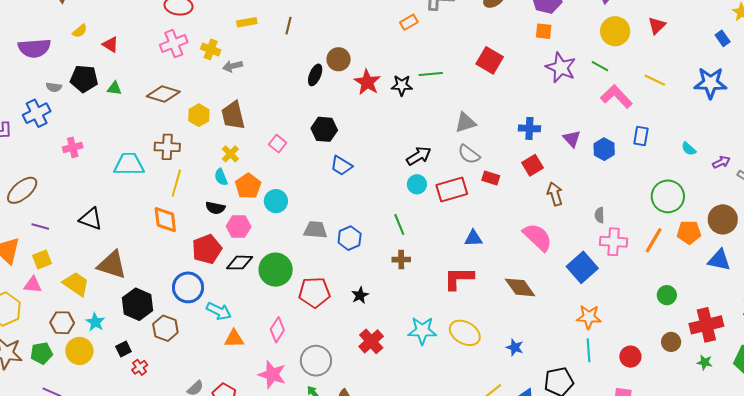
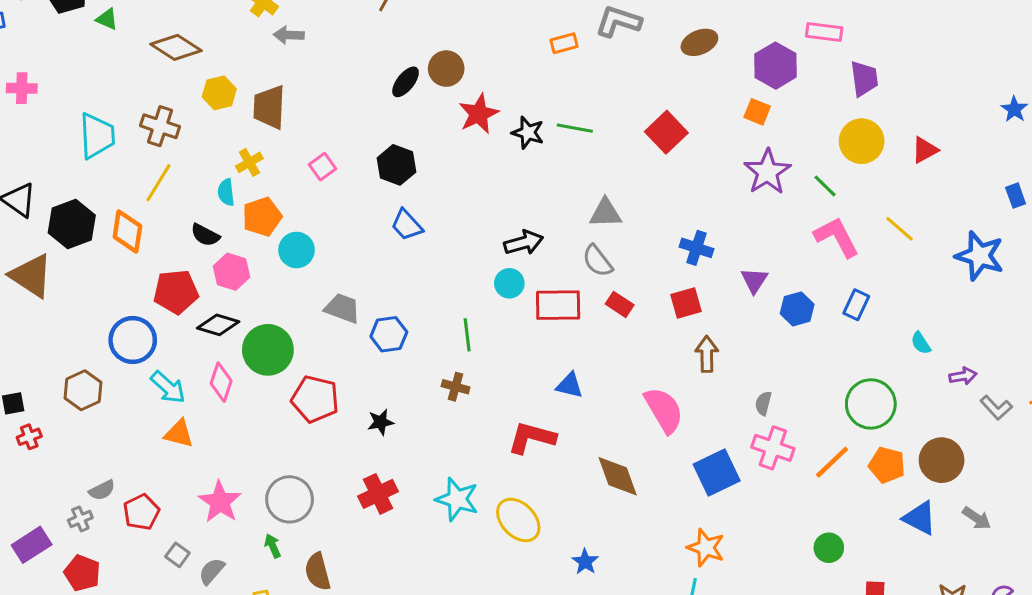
cyan trapezoid: (129, 164) -> (97, 136), turned 72
black hexagon: (138, 304) -> (72, 224), moved
pink diamond: (277, 330) -> (221, 382), moved, turned -30

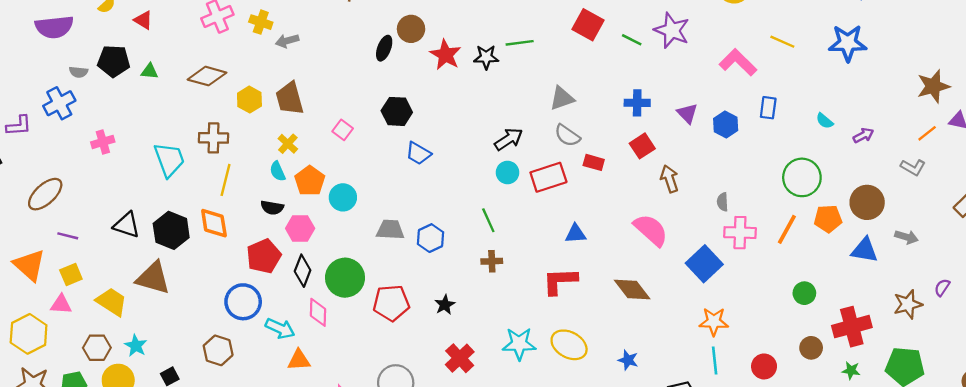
green line: (825, 186) -> (632, 40), moved
black diamond: (218, 325) -> (303, 271), turned -68
gray L-shape: (996, 408) -> (913, 167), moved

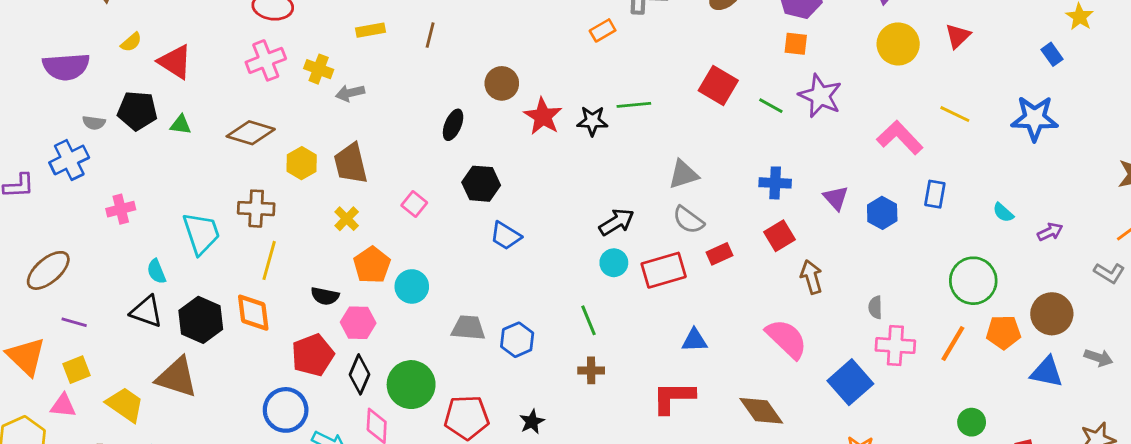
red triangle: (143, 20) -> (175, 62), size x1.5
black ellipse: (384, 48) -> (453, 125), moved
red rectangle: (594, 162) -> (720, 254), turned -42
cyan semicircle: (278, 171) -> (156, 271), moved

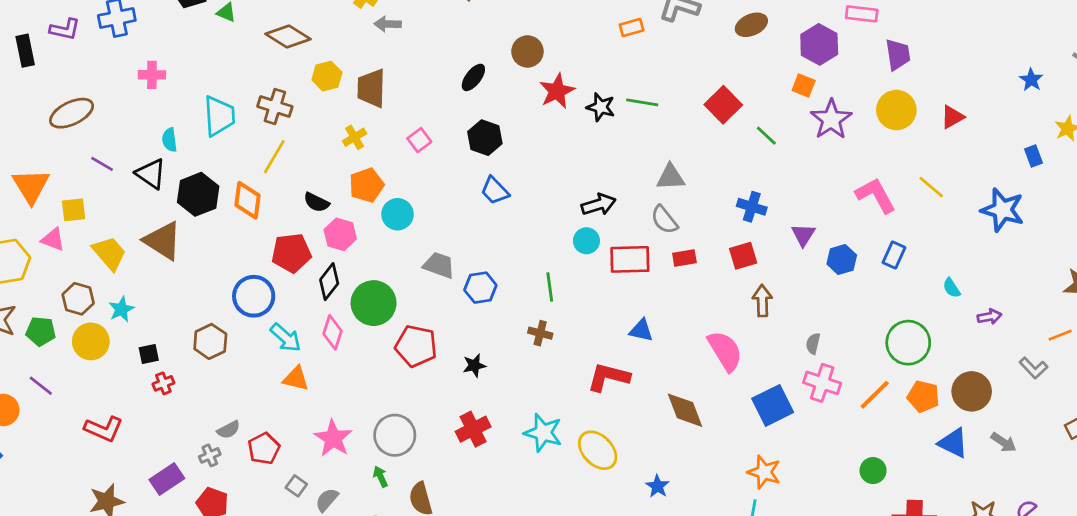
purple star: (820, 96) -> (831, 119), moved
purple line: (74, 322) -> (102, 164), moved

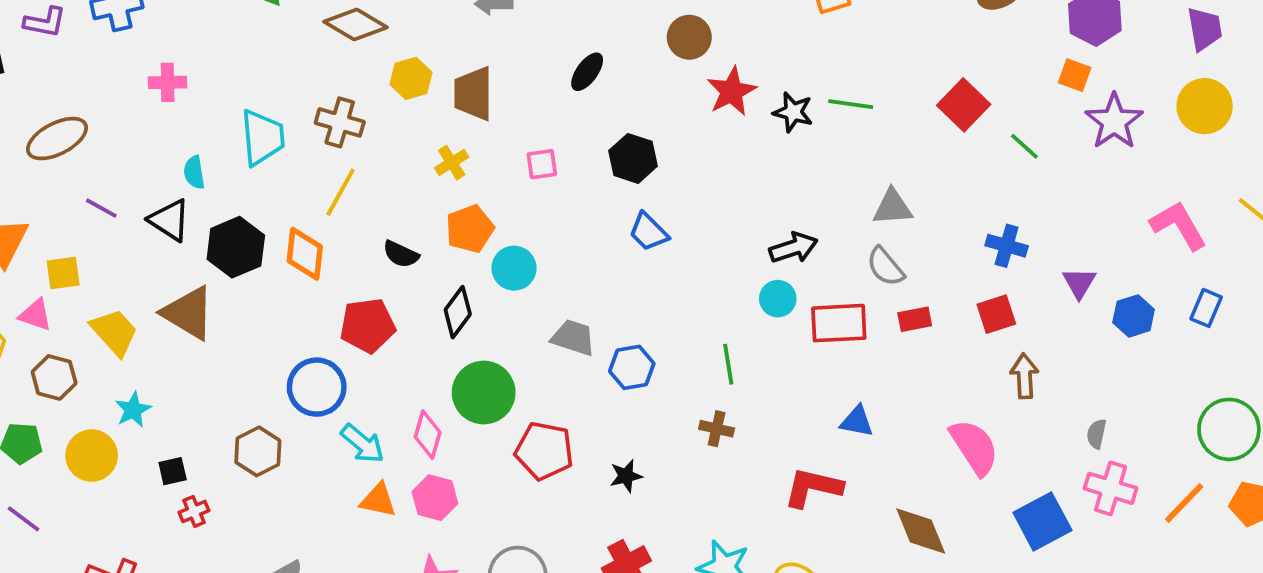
black ellipse: (473, 77) -> (587, 72), moved
pink square: (419, 140) -> (542, 164), turned 30
pink hexagon: (340, 234) -> (435, 498), moved
black diamond: (329, 282) -> (458, 312), moved
brown hexagon: (78, 299) -> (54, 377), moved

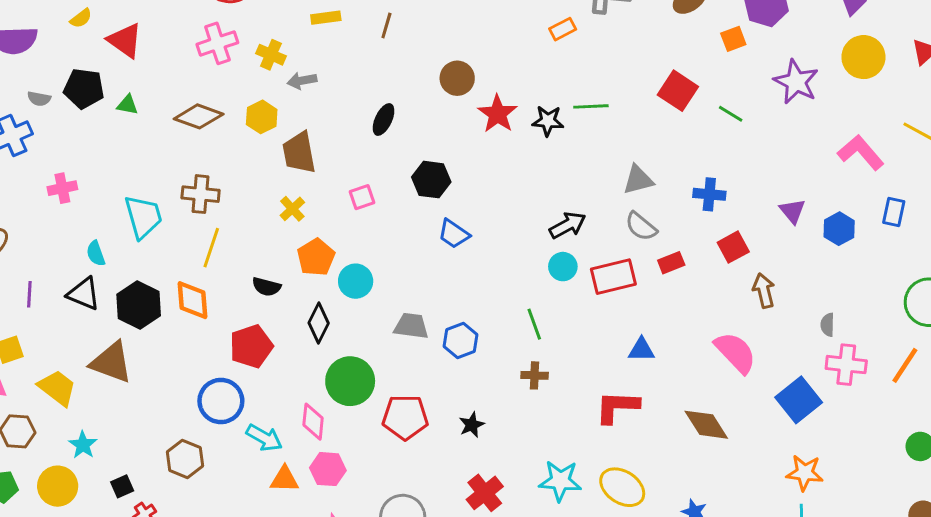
orange square: (1075, 75) -> (733, 39), moved, turned -30
yellow hexagon: (411, 78) -> (262, 117), moved
purple line: (101, 208) -> (29, 294), turned 75
blue cross: (1007, 246) -> (709, 194), moved

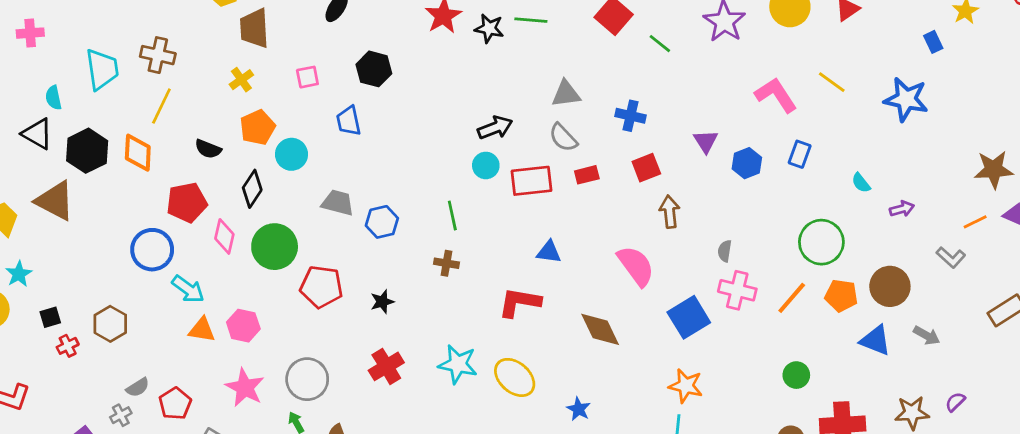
blue trapezoid: (454, 234) -> (349, 121), moved, turned 36
pink diamond: (313, 422) -> (224, 236), moved
brown hexagon: (185, 459) -> (110, 324), moved

